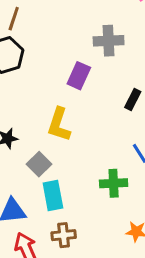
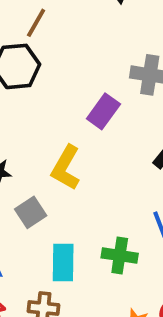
cyan rectangle: (53, 196) -> (63, 262), moved

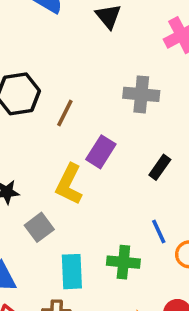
brown line: (36, 23) -> (65, 113), moved
purple rectangle: (103, 111) -> (101, 152), moved

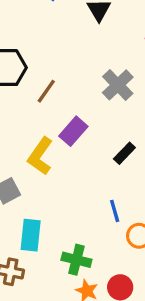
gray cross: (141, 94) -> (118, 85), turned 32
green cross: (123, 262) -> (76, 260), moved

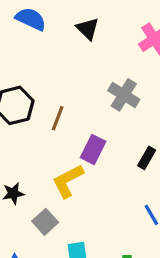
yellow L-shape: (40, 156) -> (68, 181), turned 42

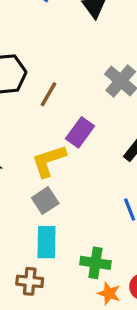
gray square: (45, 222) -> (45, 201), moved

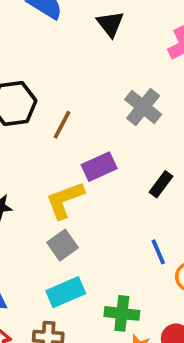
purple rectangle: (80, 132) -> (99, 167), turned 32
cyan rectangle: (47, 242) -> (66, 292), turned 68

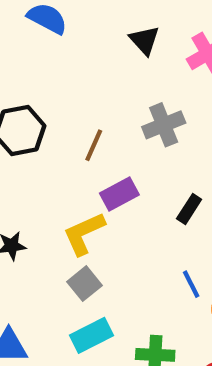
black triangle: (110, 24) -> (144, 40), moved
gray cross: (143, 107) -> (164, 125), turned 33
brown line: (62, 125) -> (94, 145), moved

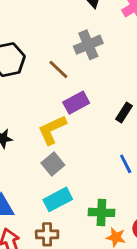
gray cross: (164, 125) -> (88, 45), moved
brown line: (94, 145) -> (58, 69), turned -70

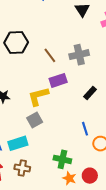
gray cross: (88, 45) -> (79, 55), moved
cyan rectangle: (58, 199) -> (18, 143), moved

